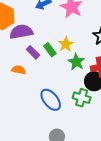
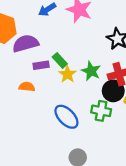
yellow star: (66, 44) -> (67, 74), moved
purple rectangle: (33, 52) -> (41, 65), turned -48

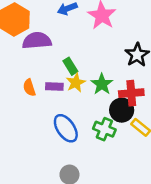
purple rectangle: (41, 65) -> (54, 86), moved
orange semicircle: (27, 87) -> (29, 88), turned -126

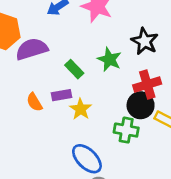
yellow star: (76, 83) -> (81, 109), moved
green star: (102, 84) -> (109, 59), moved
blue ellipse: (66, 128) -> (87, 159), moved

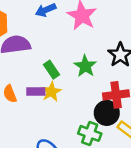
yellow star: (81, 109) -> (51, 92), moved

